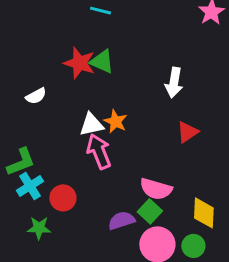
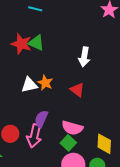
red triangle: (187, 132) -> (77, 90), moved, turned -49
pink arrow: (99, 151) -> (34, 136), moved, turned -145
purple semicircle: (121, 220) -> (41, 119), moved, turned -48

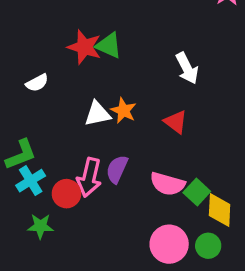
white arrow: (84, 57) -> (187, 68), turned -36
pink arrow: (34, 136) -> (89, 177), moved
green square: (68, 143) -> (197, 192), moved

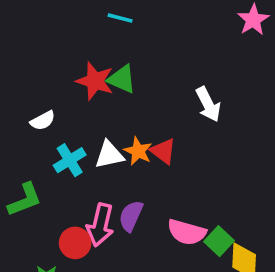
red triangle: (176, 122) -> (163, 151), moved
cyan cross: (31, 181) -> (70, 160), moved

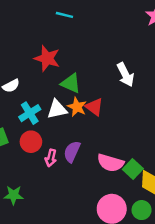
green triangle: (122, 79) -> (71, 83), moved
pink arrow: (100, 225) -> (51, 158), size x0.6
red circle: (75, 243) -> (31, 142), moved

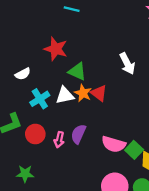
red circle: (31, 142) -> (35, 134), moved

